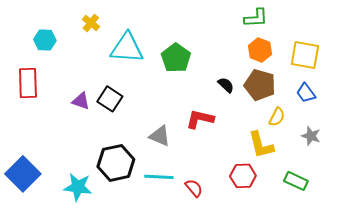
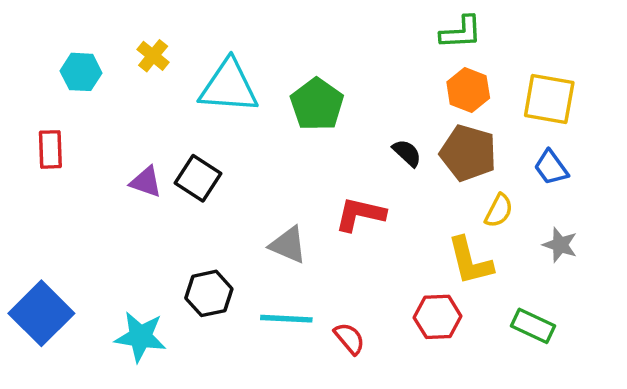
yellow cross: (91, 23) -> (153, 56), moved
red rectangle: (28, 83) -> (50, 149), size x0.7
black hexagon: (116, 163) -> (209, 293), size x0.7

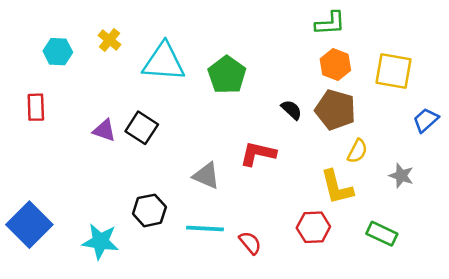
blue trapezoid: (551, 167) -> (426, 120), moved, turned 84

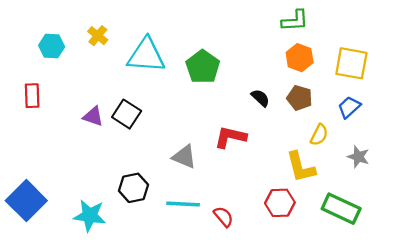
brown pentagon: (335, 110) -> (300, 98), size x0.7
blue trapezoid: (426, 120) -> (349, 107), moved
green rectangle: (382, 234) -> (341, 209), size x1.4

